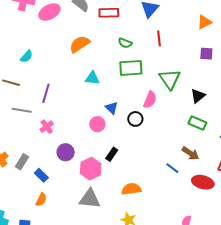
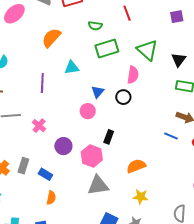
purple line: (46, 93) -> (42, 83), moved
blue triangle: (112, 108) -> (98, 92), turned 40

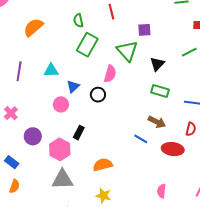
purple square: (177, 17) -> (144, 30), moved
green semicircle: (95, 26) -> (78, 21), turned 64
green rectangle: (107, 49) -> (87, 45), turned -50
cyan triangle: (72, 68) -> (51, 70), moved

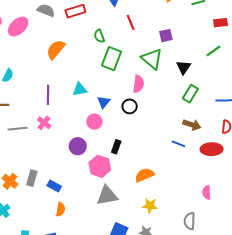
green rectangle: (160, 91) -> (190, 94), turned -66
pink cross: (11, 113) -> (44, 123), moved
purple circle: (33, 136) -> (78, 146), moved

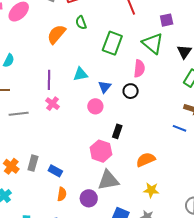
green semicircle: (99, 36) -> (81, 23), moved
pink cross: (44, 123) -> (53, 104), moved
purple circle: (78, 146) -> (89, 198), moved

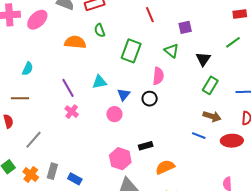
orange semicircle: (56, 34) -> (75, 42), turned 55
green triangle: (153, 43) -> (172, 51), size x0.7
purple line: (49, 80) -> (68, 88), turned -30
gray line: (19, 114) -> (33, 140), moved, turned -42
black rectangle: (117, 131) -> (146, 146), moved, turned 56

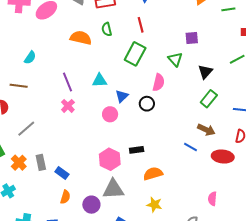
red line: (150, 15) -> (141, 25), moved
gray rectangle: (52, 171) -> (41, 162), turned -35

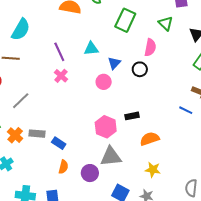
cyan semicircle: (30, 58) -> (21, 29), size x1.6
gray rectangle: (41, 162) -> (37, 134), turned -70

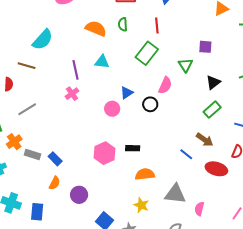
cyan triangle: (91, 49) -> (102, 62), moved
gray rectangle: (37, 134) -> (33, 154), moved
gray triangle: (111, 157) -> (175, 194), moved

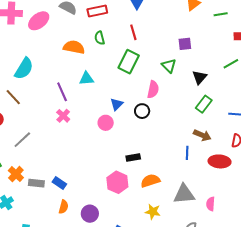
brown line: (27, 66) -> (13, 97), turned 42
pink hexagon: (105, 153) -> (117, 182), moved
blue line: (186, 154) -> (187, 153), turned 64

